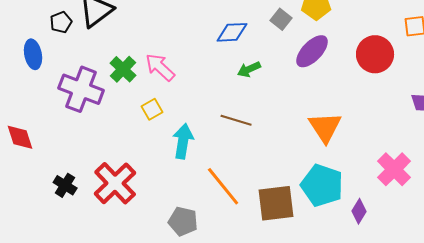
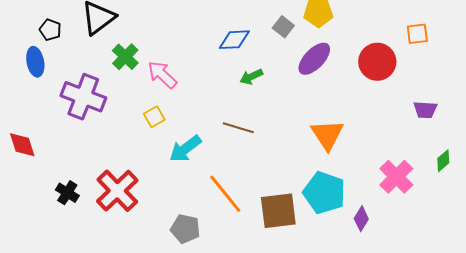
black pentagon: (61, 22) -> (50, 30), moved, turned -30
green cross: (123, 69) -> (125, 57), moved
cyan arrow: (183, 141) -> (185, 149), turned -136

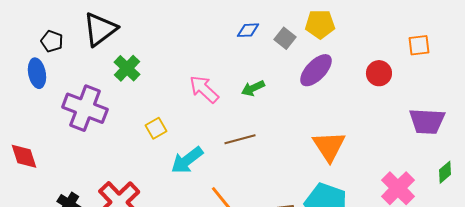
blue diamond: (234, 40) -> (248, 30), moved, size x0.7
red circle: (377, 62) -> (379, 73), size x0.7
pink arrow: (162, 75) -> (204, 89), moved
purple trapezoid: (425, 110) -> (427, 121), size x1.5
brown line: (238, 128) -> (240, 139), turned -32

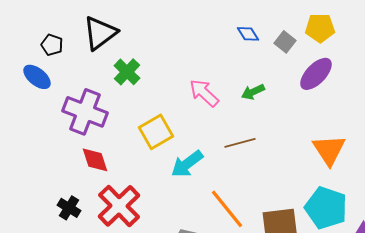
blue diamond: (248, 30) -> (248, 34), turned 60
blue ellipse: (37, 73) -> (37, 77), turned -40
yellow square: (156, 128) -> (156, 132), size x1.6
red diamond: (24, 156) -> (95, 160), moved

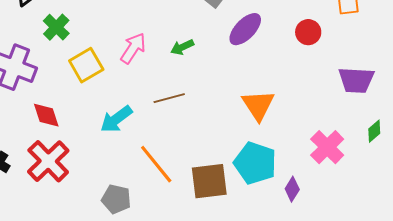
pink arrow: (204, 93) -> (133, 48), turned 80
yellow square: (156, 132) -> (86, 65), moved
red diamond: (95, 160) -> (46, 115), moved

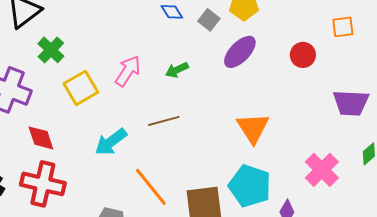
red cross: (48, 161) -> (43, 184), turned -33

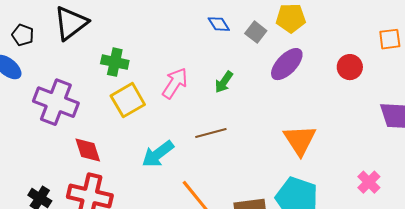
green cross: (51, 50) -> (115, 62), moved, turned -32
green arrow: (177, 70) -> (224, 82), turned -30
pink cross: (322, 170) -> (369, 182), size x0.7

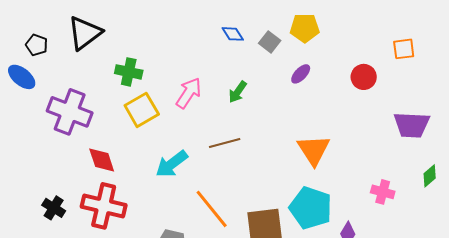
purple ellipse: (287, 64) -> (301, 74), size x0.6
pink cross: (369, 182) -> (383, 192), turned -30

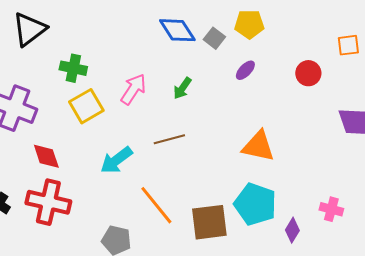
blue diamond: (233, 34) -> (177, 30), size x1.6
orange triangle: (314, 150) -> (258, 146), turned -45
pink cross: (383, 192) -> (331, 209), moved

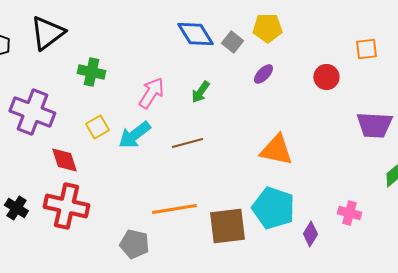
yellow square: (86, 106) -> (97, 127), moved, size x0.7
cyan arrow: (116, 160) -> (134, 135), moved
orange line: (156, 205) -> (174, 209), turned -60

